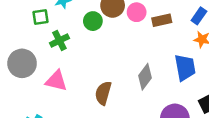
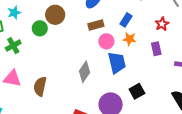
pink circle: (137, 12) -> (106, 41), moved
brown semicircle: (103, 93) -> (40, 86), moved

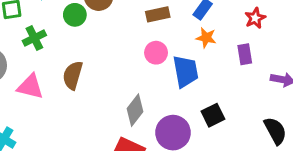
pink circle: (106, 41) -> (156, 53), moved
gray diamond: (84, 72) -> (135, 110), moved
brown semicircle: (40, 86) -> (73, 75), moved

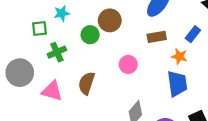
orange star: (206, 38) -> (179, 56), moved
pink circle: (156, 53) -> (128, 64), moved

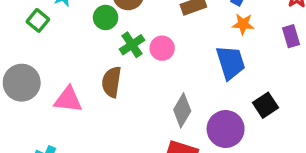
green square: (39, 28) -> (38, 20), turned -35
green cross: (57, 52) -> (132, 45), moved
orange star: (179, 56) -> (243, 24), moved

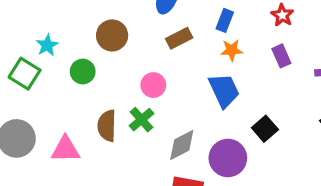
green circle: (106, 17) -> (83, 72), moved
green square: (38, 20) -> (25, 74), size x1.4
green cross: (132, 45) -> (142, 120), moved
gray diamond: (182, 110) -> (182, 145), turned 40

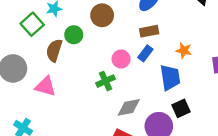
blue rectangle: (225, 20) -> (145, 53), moved
brown semicircle: (107, 126) -> (54, 50), moved
black square: (265, 129) -> (181, 108), moved

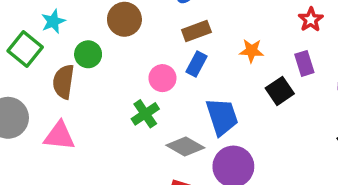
blue trapezoid: (170, 77) -> (222, 117), moved
gray diamond: (129, 107) -> (185, 146), turned 50
black square: (181, 108) -> (280, 91), moved

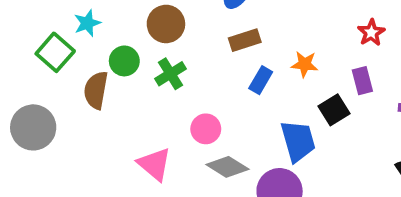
blue rectangle: (197, 64) -> (261, 80), moved
pink circle: (162, 78) -> (206, 129), moved
green cross: (145, 114) -> (170, 74), moved
blue trapezoid: (222, 117) -> (298, 141), moved
pink triangle: (59, 136) -> (154, 164), moved, turned 32

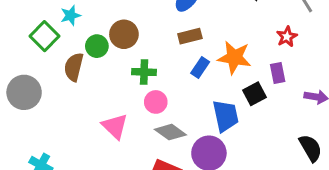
brown circle: (166, 24) -> (124, 34), moved
orange star: (305, 64) -> (234, 57), size x1.6
green cross: (170, 74) -> (144, 72), moved, turned 30

